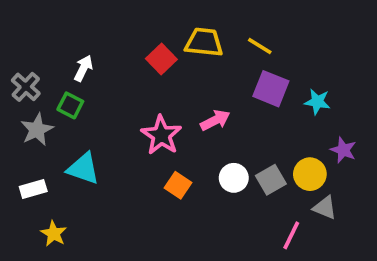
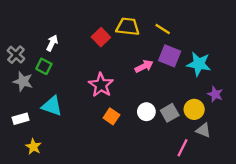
cyan star: (317, 102) -> (199, 64), size x1.5
pink arrow: (215, 120) -> (144, 66), moved
gray star: (37, 130) -> (23, 81), turned -30

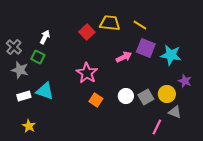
white rectangle: (21, 119) -> (24, 96), moved

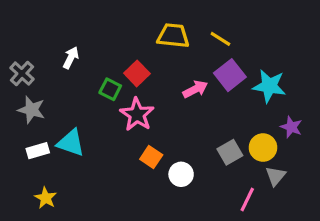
red square: (87, 32) -> (137, 73), moved
purple square: (146, 48) -> (230, 75), turned 30
green square: (38, 57) -> (110, 89), moved
white circle: (126, 96) -> (181, 174), moved
gray triangle: (175, 112) -> (276, 176), turned 48

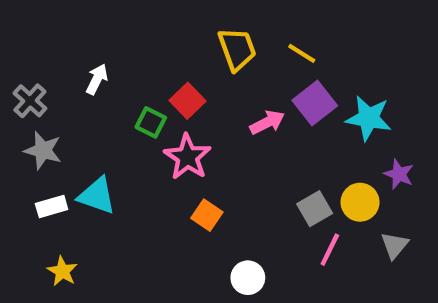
yellow trapezoid: (173, 36) -> (237, 49), turned 64
white circle: (181, 174) -> (248, 278), moved
gray triangle: (276, 176) -> (395, 245), moved
pink line: (247, 199) -> (330, 250), moved

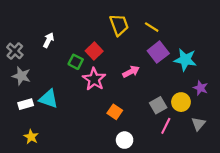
pink arrow: (267, 122) -> (131, 72), moved
orange square: (207, 215) -> (115, 112), moved

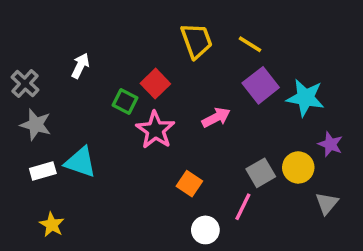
pink line: (166, 126) -> (243, 207), moved

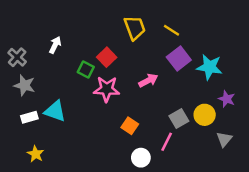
pink star: (155, 130) -> (107, 89), turned -30

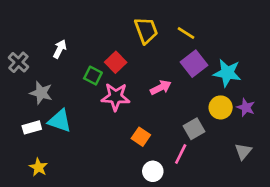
gray star: (24, 85) -> (41, 93), moved
yellow circle: (205, 115) -> (221, 107), moved

